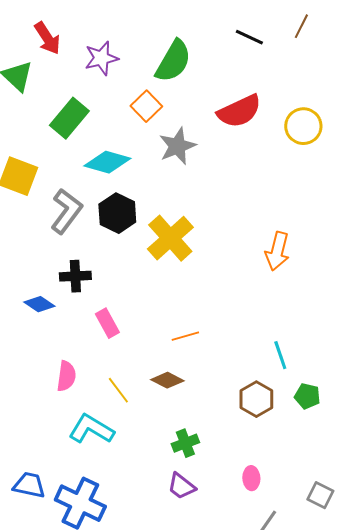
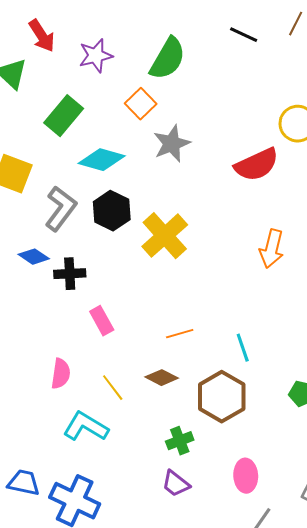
red semicircle: (239, 111) -> (257, 165), moved
blue diamond: (39, 304) -> (34, 257), moved
cyan line: (280, 355) -> (243, 348), moved
brown hexagon: (256, 399) -> (222, 397), moved, size x1.4
pink ellipse: (251, 478) -> (246, 476), size x1.4

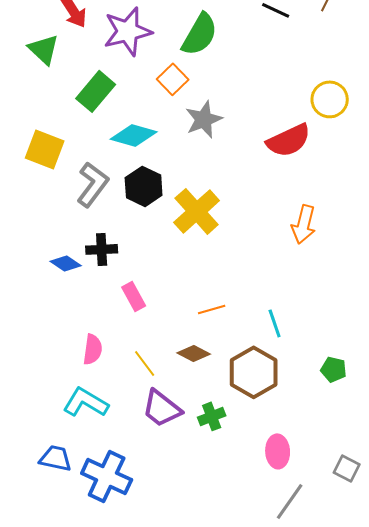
purple star: (96, 56) -> (128, 31), size x1.4
blue diamond: (34, 257) -> (66, 263), moved
cyan L-shape: (86, 427) -> (86, 402), moved
purple trapezoid: (176, 484) -> (162, 408), moved, size x1.4

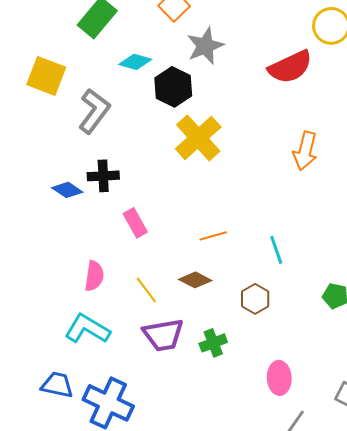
cyan diamond: (134, 135) -> (135, 62), size x0.7
black hexagon: (144, 186) -> (173, 87), moved
brown hexagon: (254, 372) -> (255, 299), size x0.6
purple trapezoid: (162, 408) -> (163, 335), turned -48

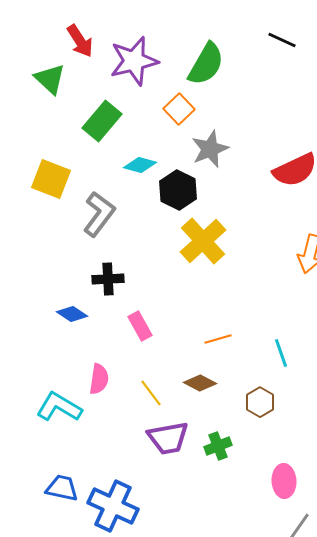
blue diamond: (67, 190) -> (72, 314), moved
cyan L-shape: (87, 329) -> (59, 407), moved

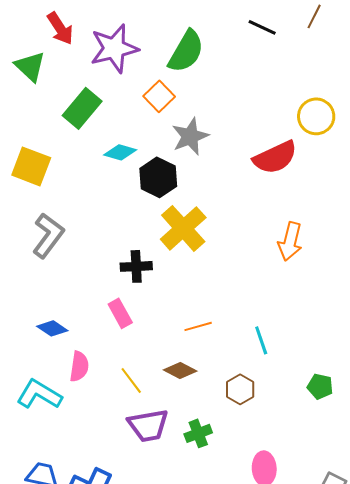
gray L-shape: (99, 214) -> (48, 235), moved
black cross: (108, 279) -> (136, 266), moved
blue diamond: (72, 314) -> (52, 328), moved

